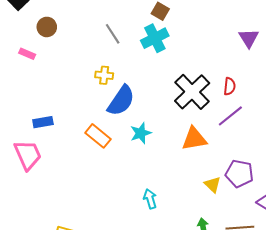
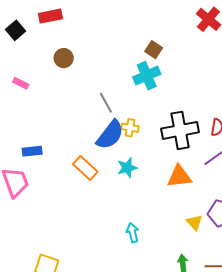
brown circle: (47, 27) -> (64, 58), moved
gray line: (113, 34) -> (106, 103), moved
yellow cross: (104, 75) -> (130, 128), moved
black cross: (192, 92) -> (180, 130), turned 30

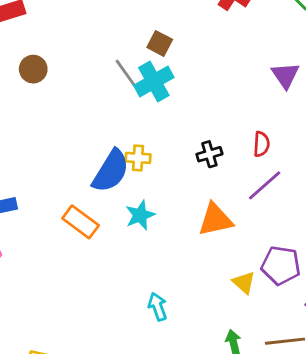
gray line: (106, 103) -> (126, 73), moved
black cross: (180, 130) -> (209, 154), size x0.5

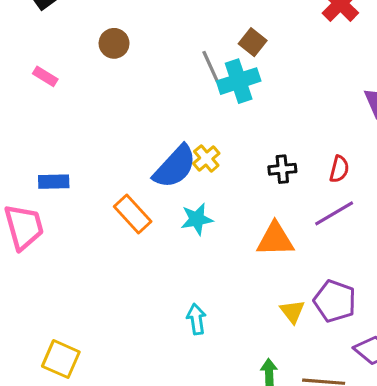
yellow cross: (138, 158) -> (206, 158), turned 35

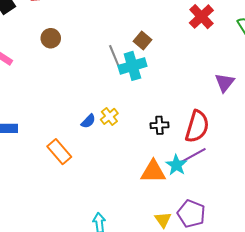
blue semicircle: (175, 167) -> (88, 121), size x0.5
red semicircle: (339, 169) -> (197, 126), size x1.8
cyan star: (197, 219) -> (176, 165), moved, turned -30

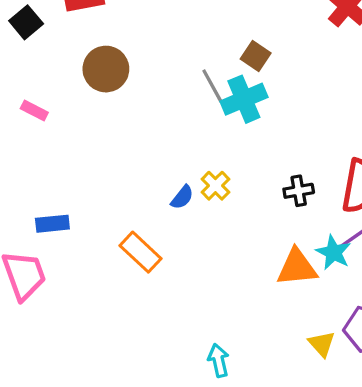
brown circle: (51, 38) -> (106, 69), size x1.4

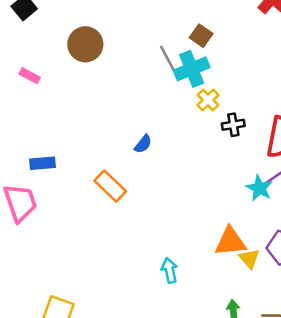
yellow cross: (215, 186) -> (208, 100), moved
black cross: (299, 191) -> (233, 125), moved
orange triangle: (297, 267) -> (230, 242), moved

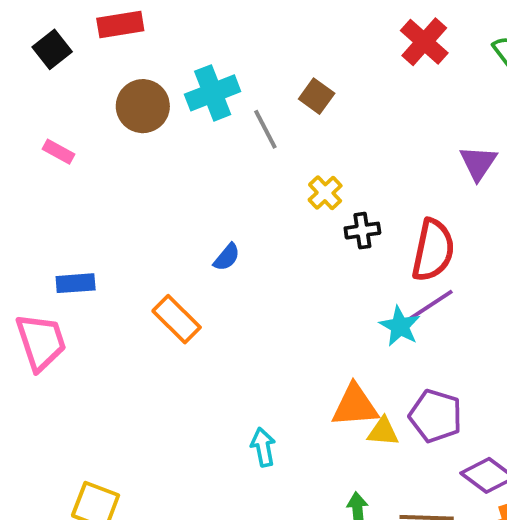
cyan cross: (192, 69) -> (213, 93), moved
yellow triangle: (249, 259) -> (383, 432), turned -45

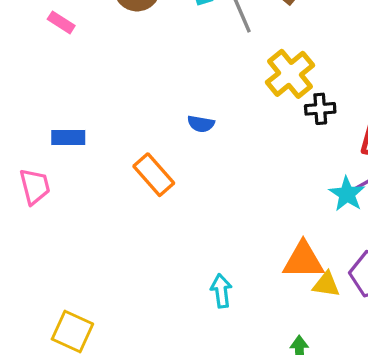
yellow cross: (325, 193) -> (290, 74), size x1.6
blue semicircle: (227, 257) -> (201, 124), turned 56
pink trapezoid: (41, 342) -> (35, 186), size x0.7

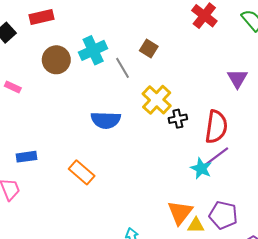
blue semicircle: (201, 124) -> (106, 120), moved, size x1.8
orange triangle: (303, 260) -> (180, 212), turned -44

